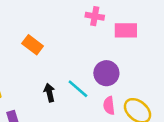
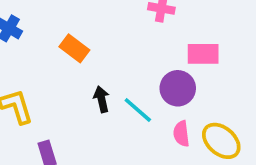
pink rectangle: (126, 30) -> (203, 54), moved
black arrow: (49, 93) -> (102, 99), moved

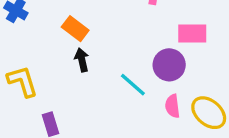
black arrow: (102, 99) -> (82, 60), moved

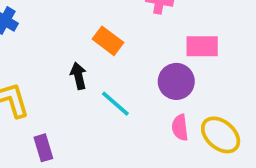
orange rectangle: (75, 29) -> (108, 41), moved
cyan line: (133, 85) -> (115, 104), moved

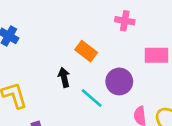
purple circle: (176, 81) -> (119, 81), moved

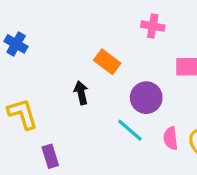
cyan line: (92, 98) -> (130, 130), moved

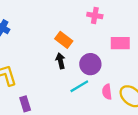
black arrow: (81, 93) -> (61, 61), moved
cyan line: (130, 130) -> (79, 86), turned -72

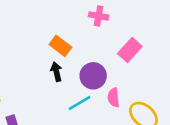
pink rectangle: (120, 43) -> (130, 50), turned -48
pink semicircle: (107, 92) -> (114, 98), moved

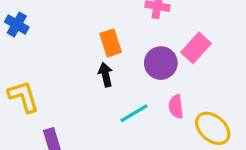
orange rectangle: (60, 46) -> (111, 43), turned 35
purple circle: (93, 76) -> (161, 63), moved

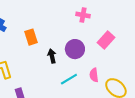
orange rectangle: (111, 43) -> (31, 37), moved
purple circle: (161, 63) -> (75, 49), moved

